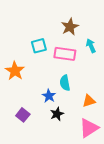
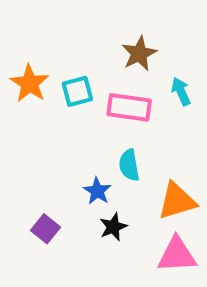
orange star: (15, 71) -> (30, 83), moved
orange triangle: (89, 101) -> (177, 201), size x1.5
pink triangle: (89, 128) -> (177, 255), turned 30

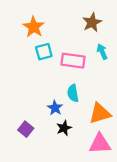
brown star: (139, 54) -> (92, 22), moved
orange star: (30, 83) -> (34, 27), moved

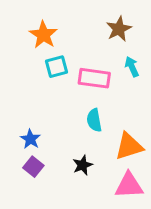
blue star: (55, 108) -> (30, 139), moved

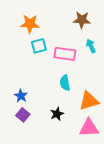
brown star: (119, 29) -> (82, 20), turned 30
orange star: (43, 35) -> (30, 24), turned -30

